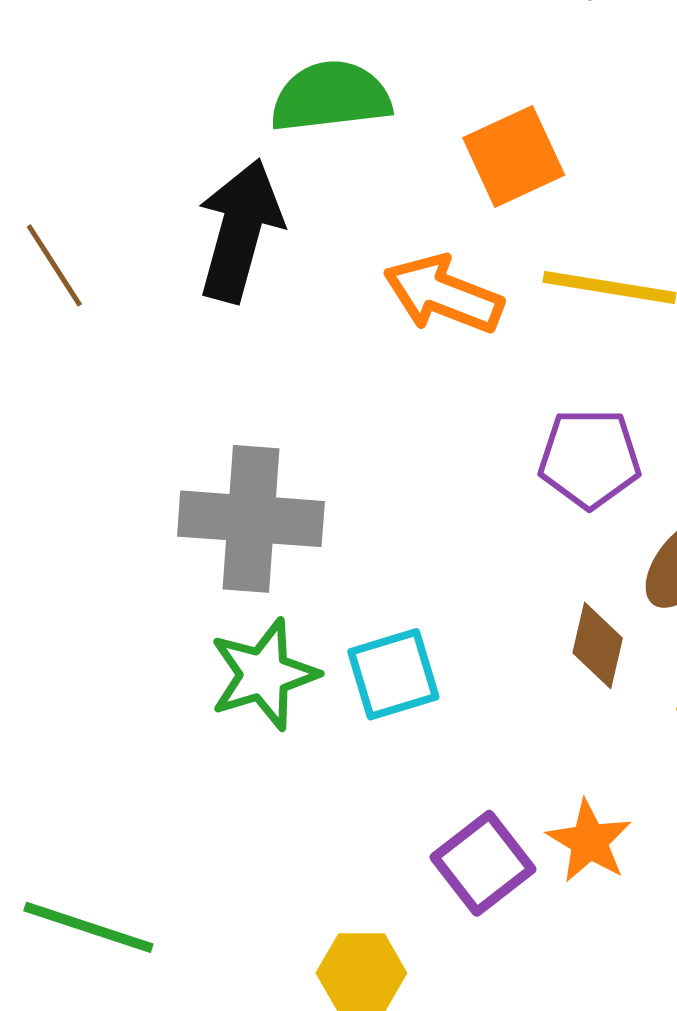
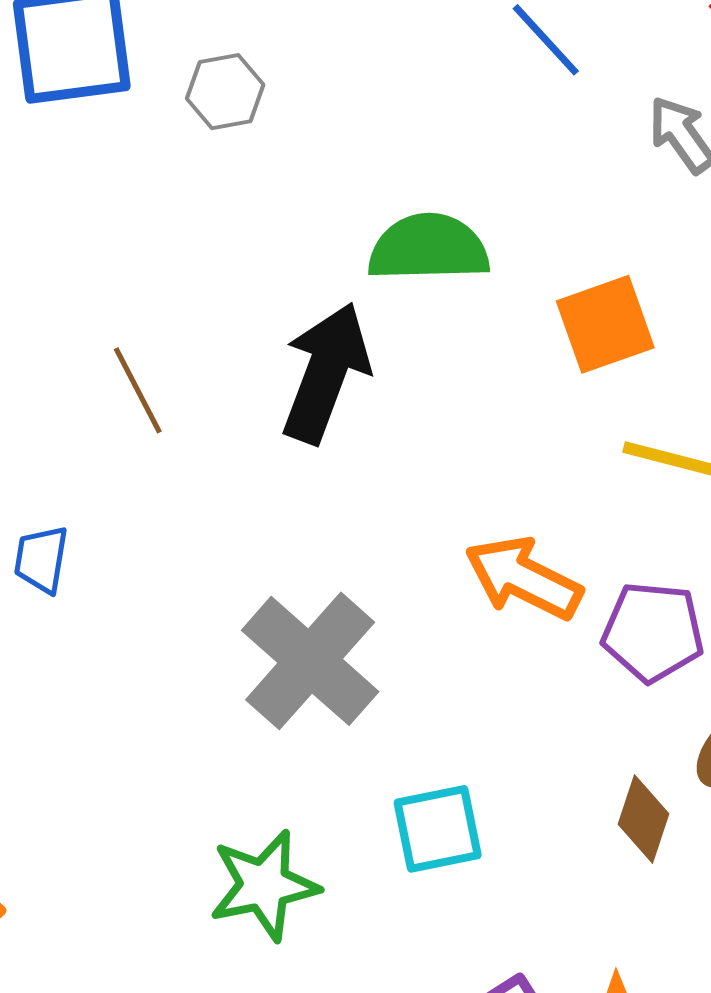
orange arrow: (443, 294) -> (523, 578), moved
gray cross: (251, 519) -> (310, 661), turned 32
green star: (264, 674) -> (264, 885), moved

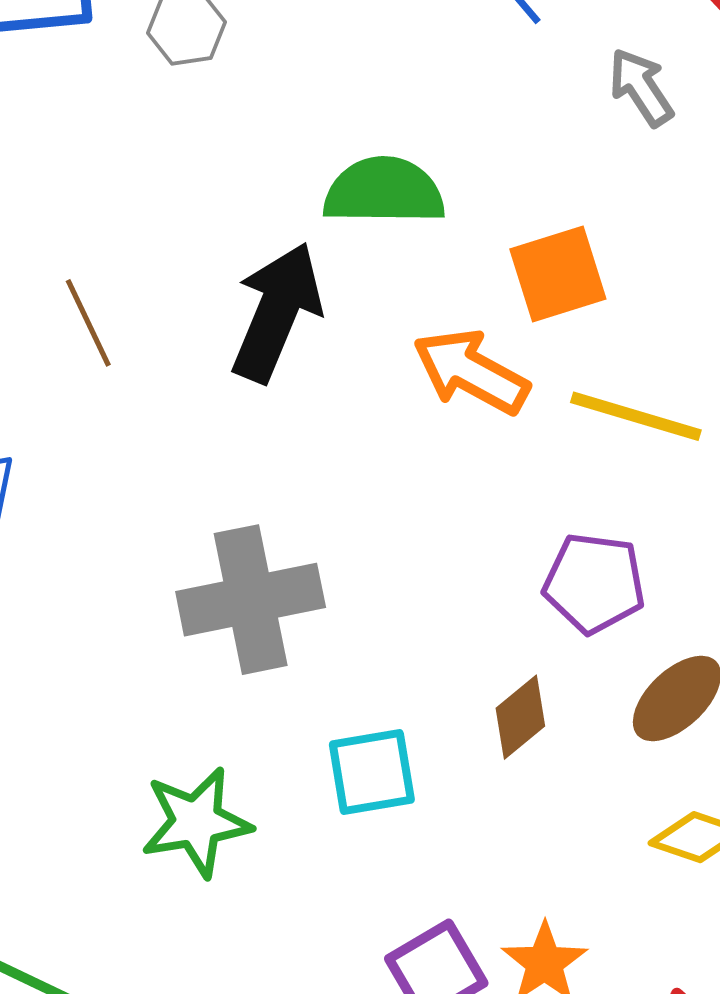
orange arrow: (523, 578) -> (471, 372), moved
gray cross: (310, 661) -> (251, 600), turned 35
brown diamond: (644, 819) -> (520, 717), moved, turned 30

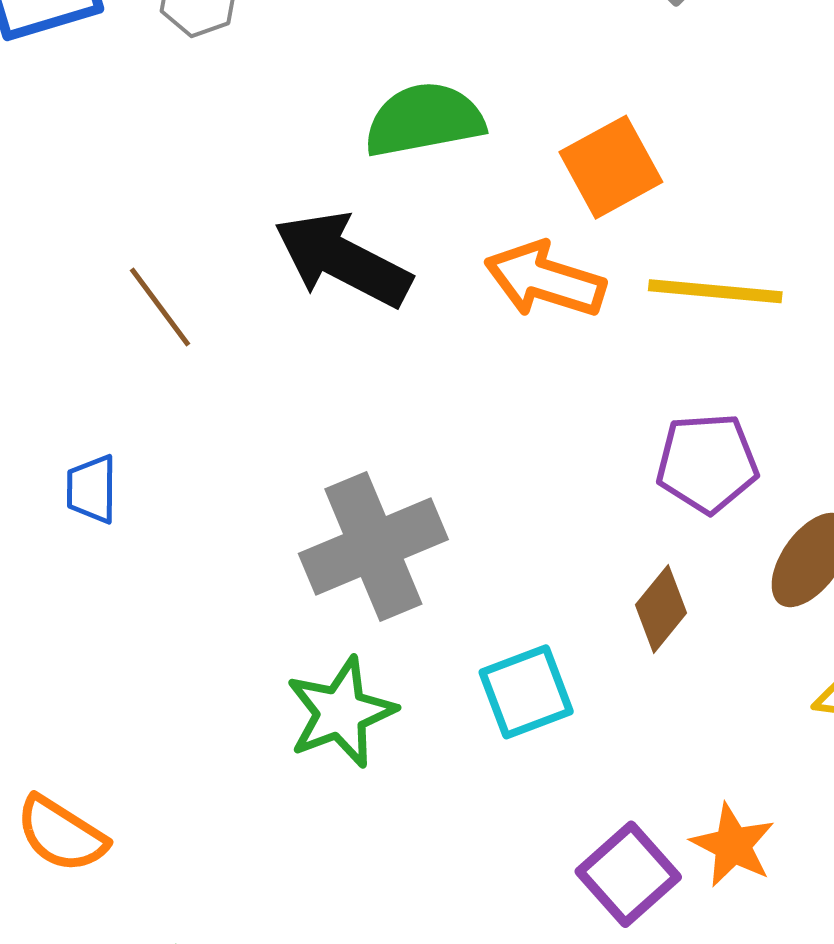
black arrow: (277, 312) -> (343, 260), turned -74
green star: (196, 822) -> (341, 712), moved

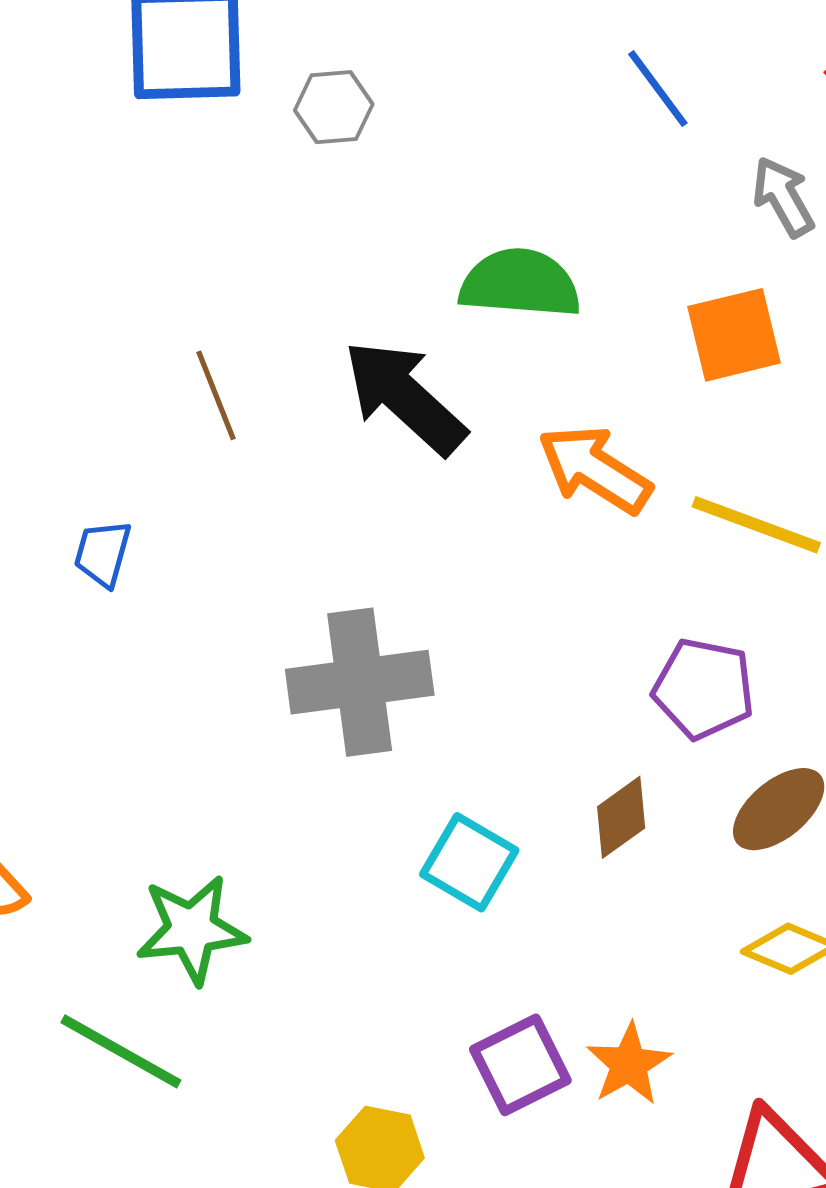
orange square: (611, 167) -> (734, 335), moved
cyan square: (526, 692) -> (469, 862), turned 36
green star: (341, 712) -> (192, 929), moved

